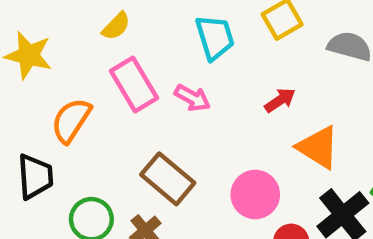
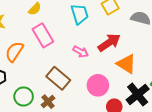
pink arrow: (192, 98) -> (81, 52), moved
red arrow: (280, 100) -> (109, 43), size x1.6

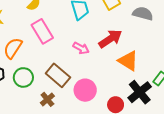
pink circle: (98, 85) -> (85, 90), moved
green circle: (24, 97) -> (23, 77), moved

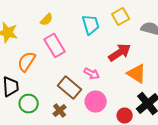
pink arrow: (81, 48) -> (92, 74), moved
green circle: (23, 77) -> (29, 104), moved

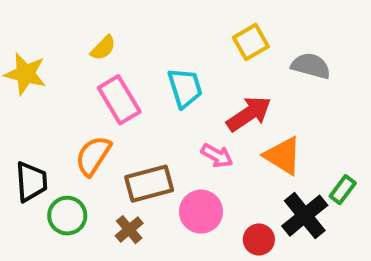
cyan trapezoid: (91, 25) -> (185, 88), moved
orange semicircle: (27, 62) -> (93, 156), moved
pink arrow: (92, 74) -> (217, 156), moved
brown rectangle: (70, 88) -> (149, 184), turned -55

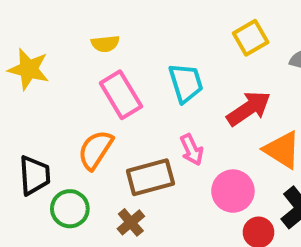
yellow semicircle: (103, 48) -> (105, 44), turned 40
pink arrow: (217, 156) -> (192, 150), moved, turned 36
pink circle: (201, 212) -> (233, 191), moved

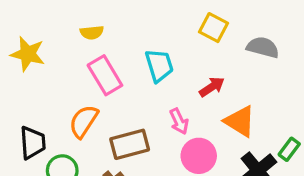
yellow square: (251, 38) -> (214, 28), turned -32
red arrow: (249, 108) -> (212, 87), size x0.7
pink arrow: (192, 150) -> (179, 121), moved

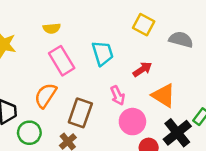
brown rectangle: (130, 144) -> (80, 113), turned -56

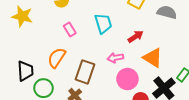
pink rectangle: (62, 61) -> (70, 29), size x0.6
pink arrow: (118, 95) -> (115, 58), turned 105

